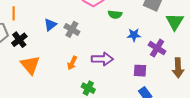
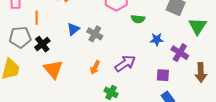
purple arrow: (102, 59) -> (125, 63), turned -35

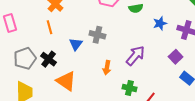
orange line: (37, 18) -> (49, 27), moved
blue triangle: (73, 29) -> (76, 44), moved
purple square: (163, 75) -> (176, 57), turned -32

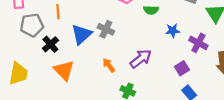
blue triangle: (76, 44) -> (82, 34), size x1.5
gray pentagon: (25, 58) -> (32, 25), moved
orange arrow: (107, 68) -> (109, 65), turned 120

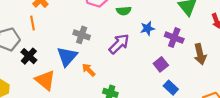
blue triangle: (82, 34) -> (67, 56), moved
purple arrow: (141, 59) -> (119, 44), moved

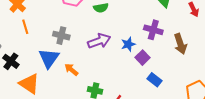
orange line: (33, 23) -> (25, 27), moved
blue star: (147, 28) -> (128, 44), moved
purple arrow: (119, 44) -> (99, 41), turned 30

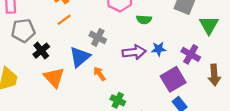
orange line: (25, 27) -> (64, 20), turned 56
blue star: (128, 44) -> (159, 49), moved
purple square: (142, 58) -> (173, 79), size x1.6

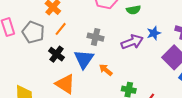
gray pentagon: (23, 31) -> (33, 32), moved, turned -30
black cross: (41, 51) -> (56, 54), moved

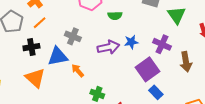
black cross: (56, 54) -> (31, 47), turned 35
blue triangle: (84, 59) -> (58, 56), turned 35

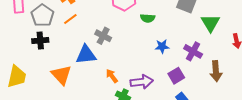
black cross: (31, 47) -> (40, 41), moved
purple arrow: (108, 47) -> (142, 82), moved
purple square: (148, 69) -> (176, 76), size x0.7
orange arrow: (78, 71) -> (112, 76), moved

